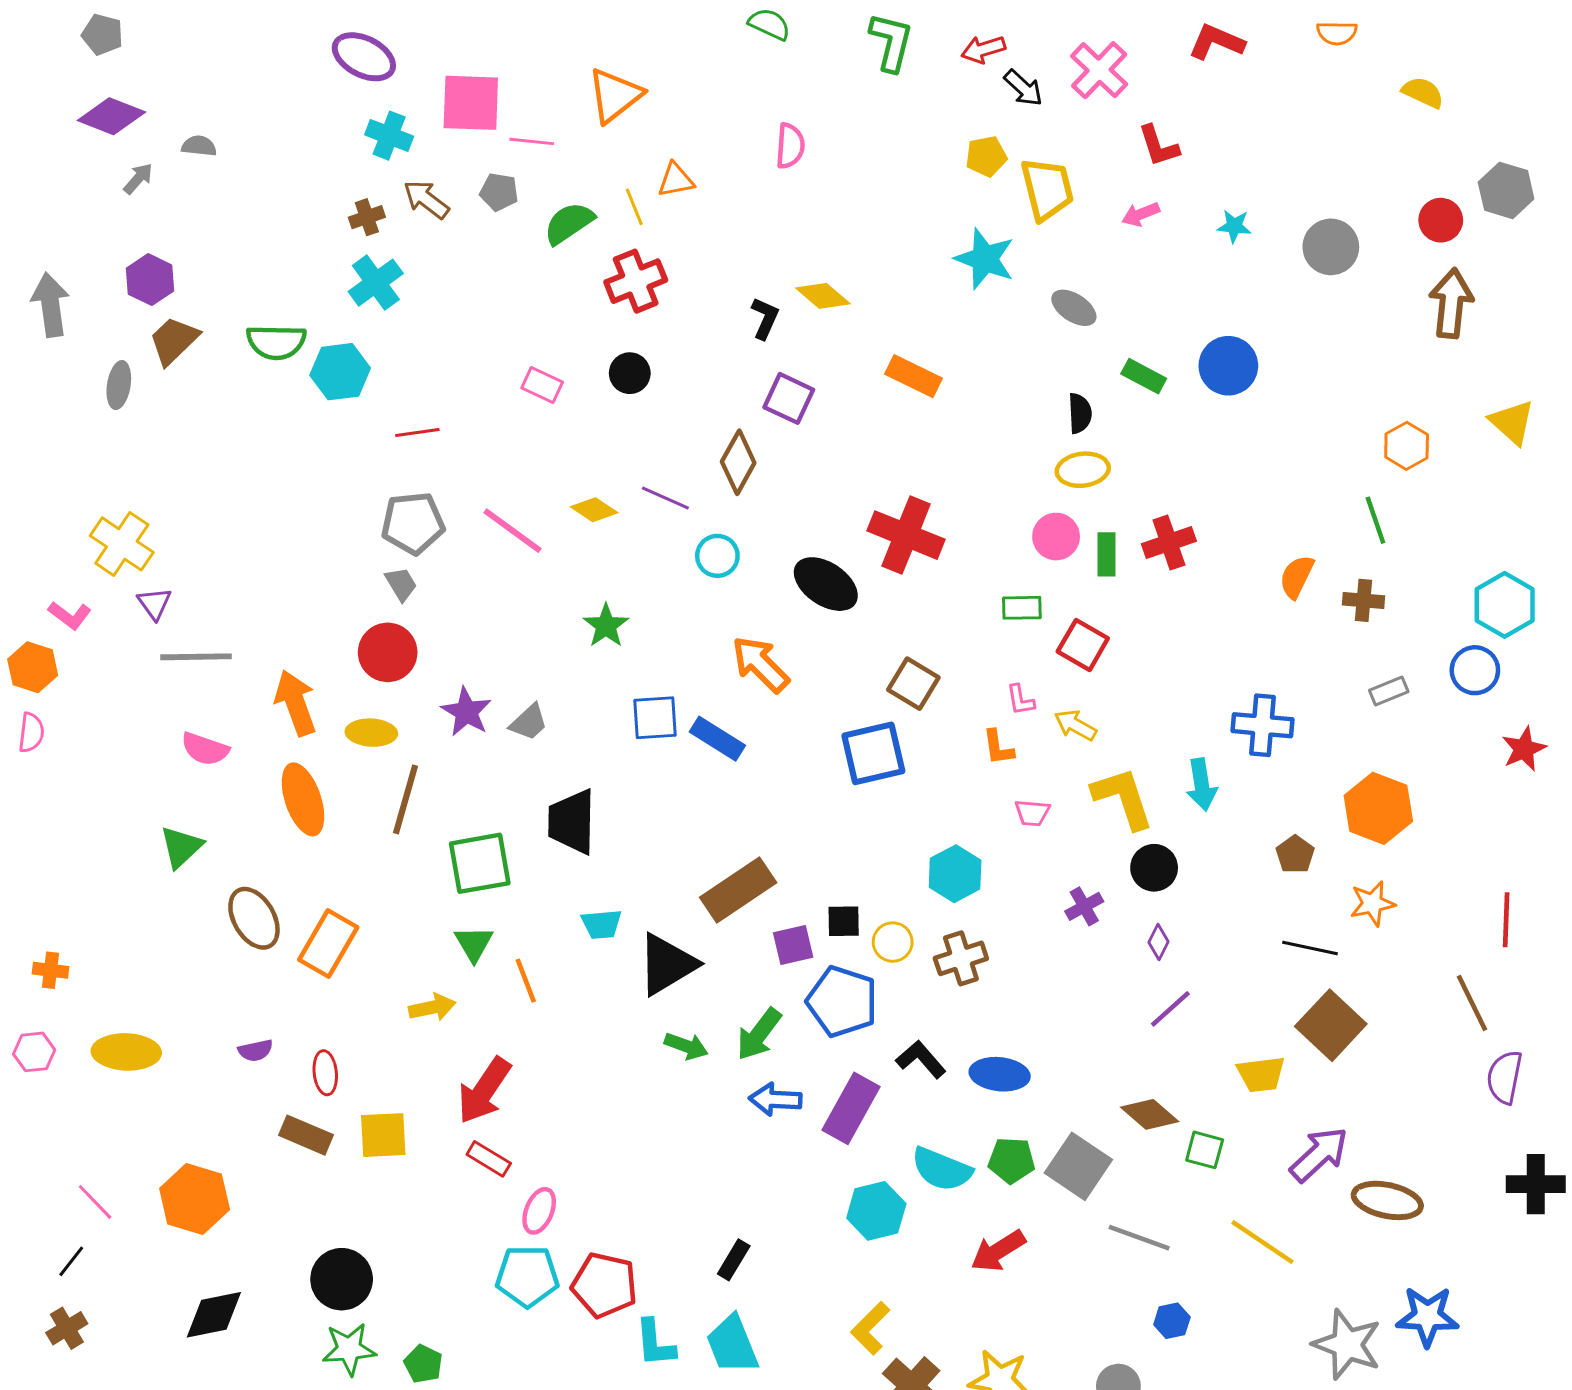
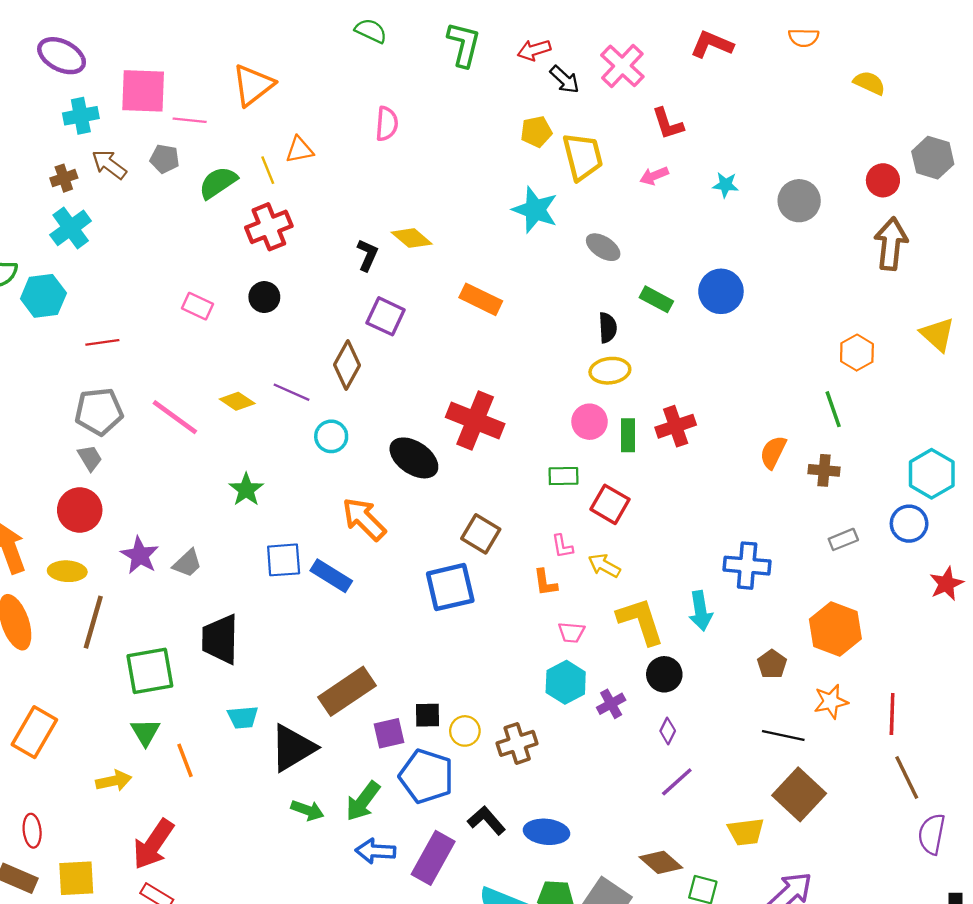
cyan cross: (389, 136) -> (81, 116), turned -32
cyan hexagon: (955, 874) -> (566, 682), moved
red line: (1506, 920) -> (892, 714), moved

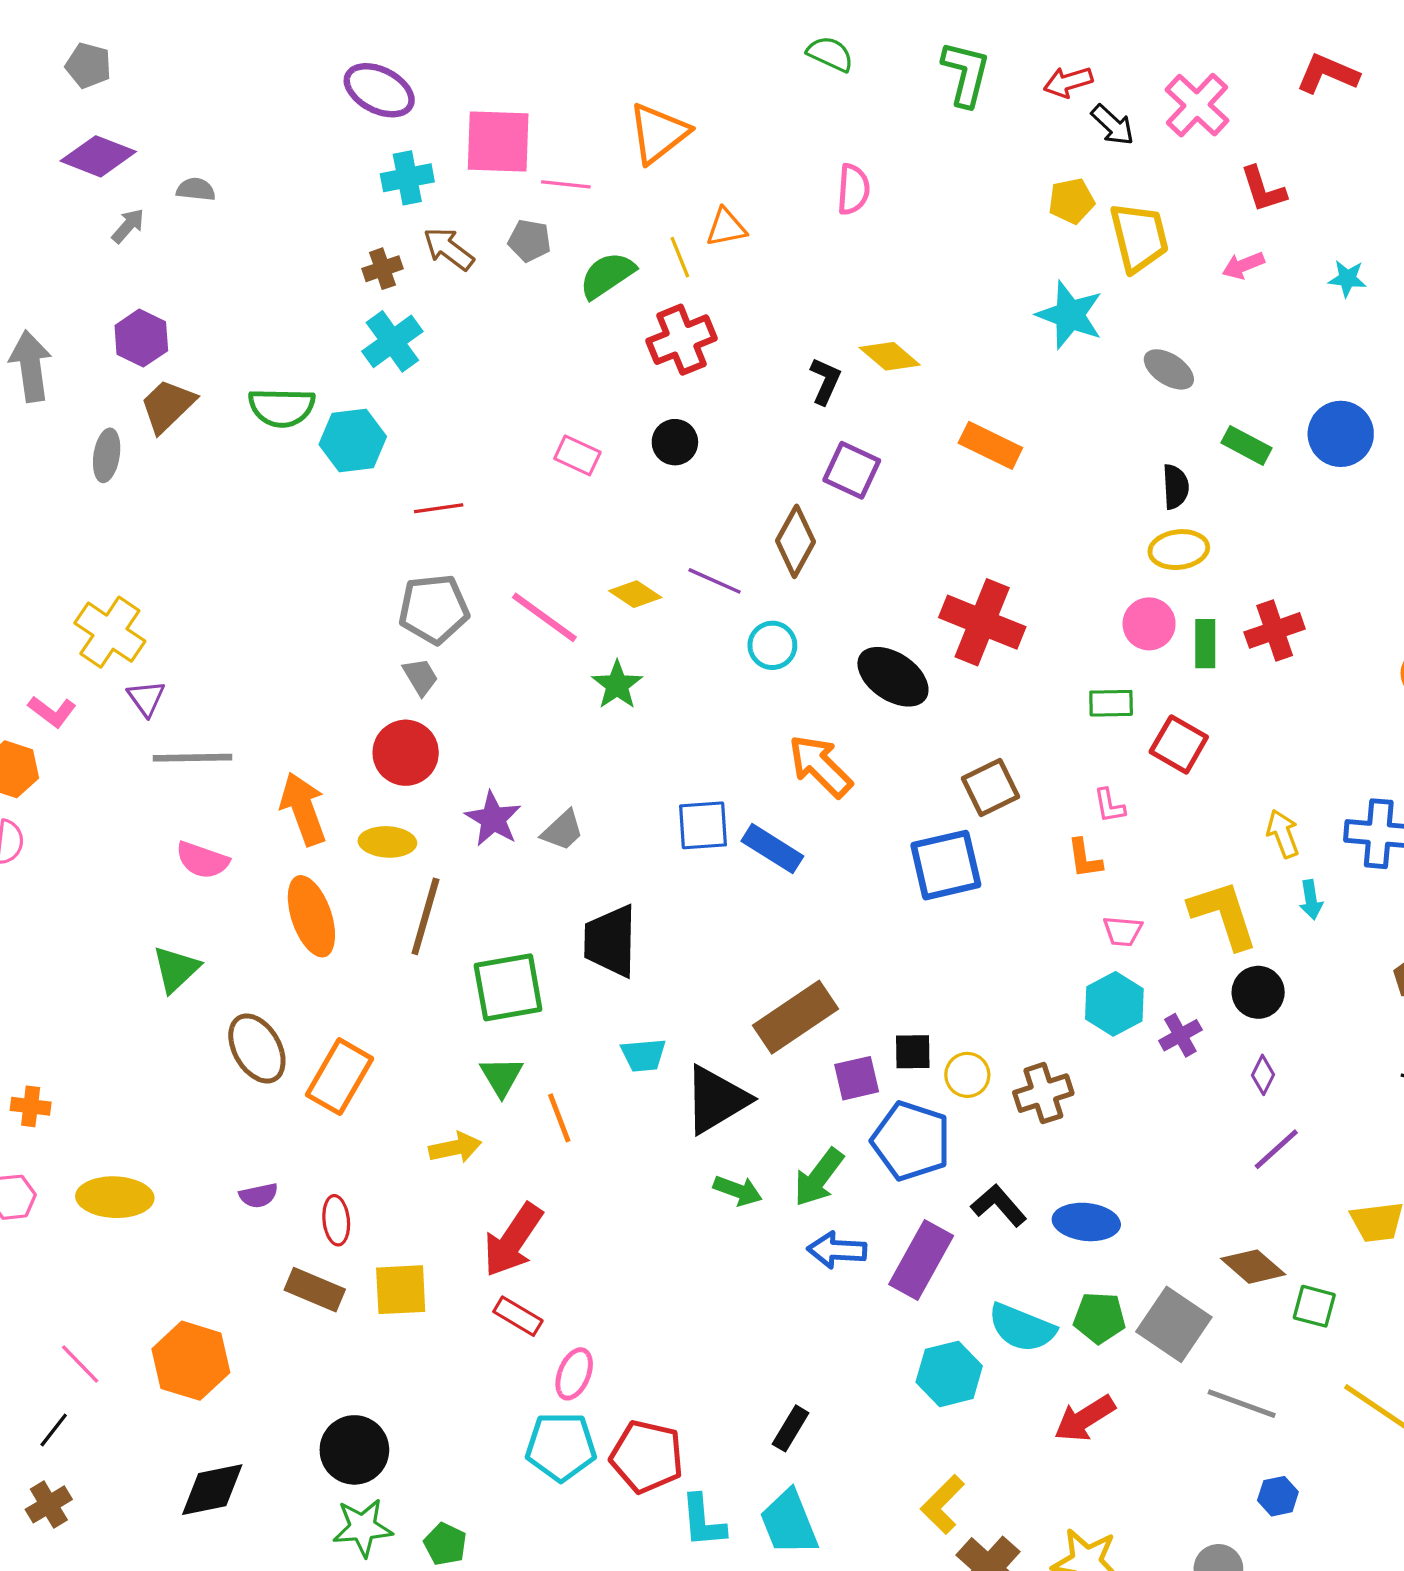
green star: (246, 490) -> (617, 685), moved
brown square: (481, 534) -> (990, 787), turned 33
yellow arrow: (604, 566) -> (1283, 834), moved, turned 40
cyan arrow: (701, 611) -> (1311, 900), size x0.7

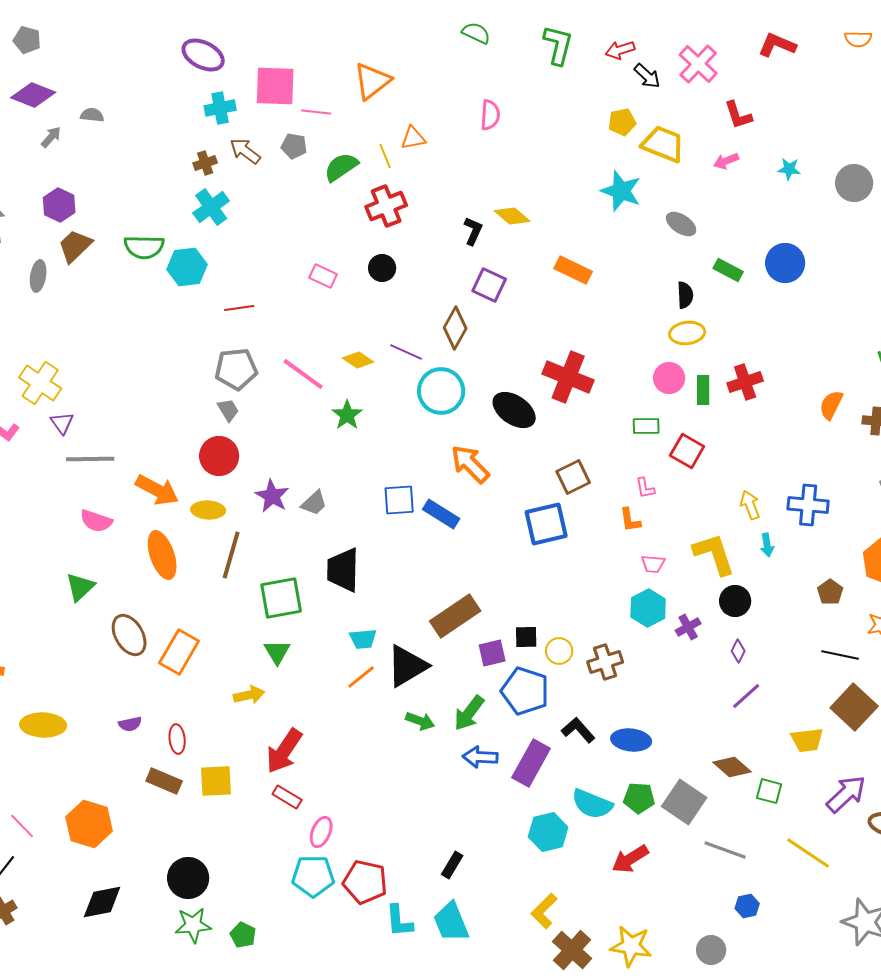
yellow trapezoid: (1139, 237) -> (663, 144), turned -54
cyan circle: (772, 645) -> (441, 391), size x1.6
orange arrow: (303, 809) -> (157, 490), turned 138
orange line: (559, 1118) -> (361, 677), moved, turned 72

